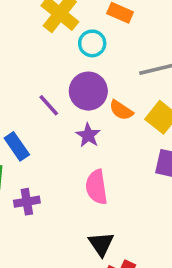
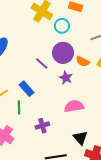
pink semicircle: (97, 187) -> (74, 106), turned 96
purple cross: (27, 202) -> (42, 126), moved

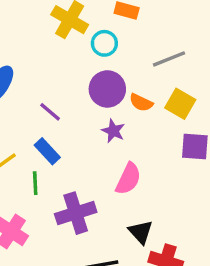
purple line: (42, 63) -> (50, 112), moved
pink semicircle: (74, 106) -> (128, 179), turned 126
purple cross: (42, 126) -> (76, 213), size x1.6

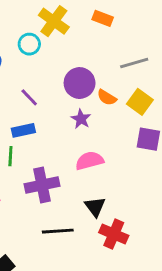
cyan circle: (104, 43) -> (29, 44), moved
blue rectangle: (47, 151) -> (23, 130), turned -65
pink semicircle: (128, 179) -> (89, 161), turned -136

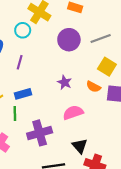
purple circle: (80, 83) -> (69, 40), moved
purple line: (29, 97) -> (20, 62), moved, turned 64
orange semicircle: (107, 97) -> (93, 87), moved

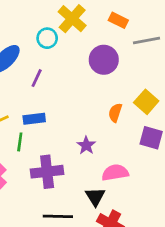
gray line: (101, 38) -> (146, 41), moved
purple star: (65, 82) -> (86, 145), moved
orange semicircle: (93, 87) -> (115, 113), moved, turned 72
pink semicircle: (73, 113) -> (115, 173), moved

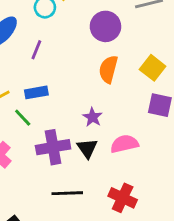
orange semicircle: (115, 113) -> (108, 69), moved, size x1.4
green line: (20, 142) -> (23, 118), turned -48
black triangle: (95, 197) -> (87, 148), moved

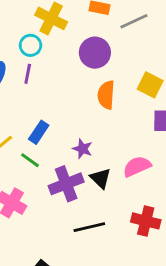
purple line: (36, 50) -> (28, 74), moved
blue rectangle: (36, 92) -> (39, 132), turned -35
purple star: (93, 117) -> (83, 149), moved

